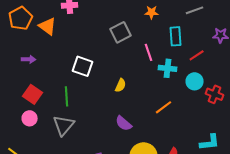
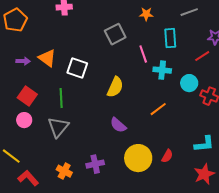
orange triangle: (48, 26) -> (47, 58), moved
red line: (197, 55) -> (202, 56), moved
yellow semicircle: (121, 85) -> (115, 87), size x1.5

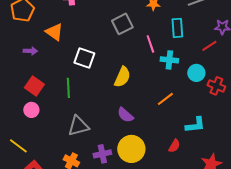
orange triangle: (47, 58) -> (54, 32), moved
gray triangle: (58, 127) -> (78, 126), moved, turned 35
cyan L-shape: (204, 144) -> (195, 125), moved
yellow circle: (138, 158) -> (131, 149), moved

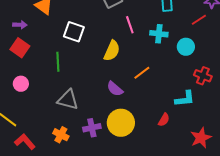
pink line: (150, 44) -> (130, 25), moved
red square: (34, 86) -> (20, 48), moved
red cross: (216, 86) -> (203, 76), moved
orange line: (165, 99) -> (142, 73), moved
gray triangle: (78, 126) -> (68, 100), turned 30

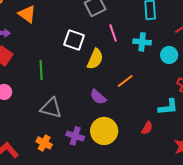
white square: (74, 32) -> (74, 40), moved
purple cross: (92, 128) -> (75, 136), turned 30

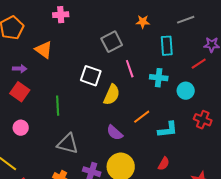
cyan L-shape: (168, 107) -> (168, 130), moved

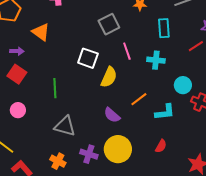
cyan circle: (186, 91) -> (183, 85), moved

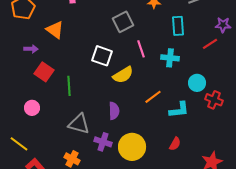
red square: (17, 74) -> (44, 72), moved
yellow semicircle: (109, 77) -> (123, 75), turned 35
purple semicircle: (112, 115) -> (114, 111), moved, turned -132
purple cross: (89, 154) -> (103, 142), moved

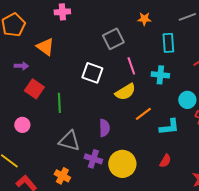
yellow semicircle: (123, 75) -> (125, 92), moved

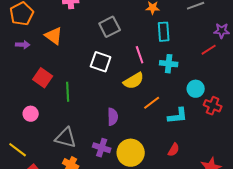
gray square: (113, 39) -> (110, 27), moved
cyan rectangle: (168, 43) -> (164, 32), moved
purple arrow: (21, 66) -> (23, 45), moved
gray triangle: (69, 141) -> (66, 138), moved

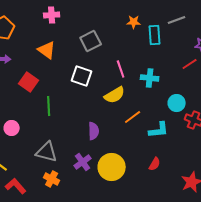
cyan rectangle: (164, 32) -> (155, 35), moved
orange triangle: (54, 36) -> (47, 50), moved
red square: (43, 78) -> (29, 82), moved
purple cross: (102, 148) -> (83, 162), turned 36

